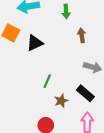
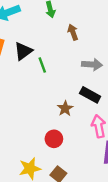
green line: (47, 81) -> (42, 65), moved, turned -32

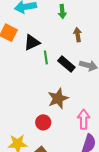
black rectangle: (90, 95) -> (66, 64), moved
brown star: (65, 108) -> (58, 98), size x1.5

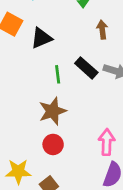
green line: (46, 57) -> (58, 74), moved
brown star: (58, 98) -> (53, 111), moved

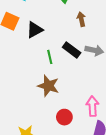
brown star: (53, 111) -> (48, 86), turned -30
red circle: (53, 144) -> (64, 117), moved

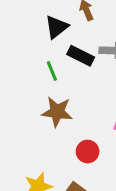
black triangle: (35, 30) -> (56, 27), moved

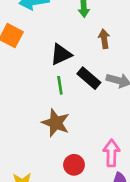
black triangle: (56, 27) -> (61, 54), moved

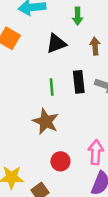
black triangle: (61, 54) -> (56, 43), moved
black rectangle: (89, 78) -> (79, 82), turned 40

